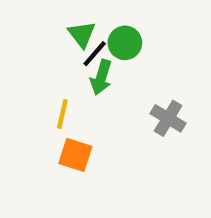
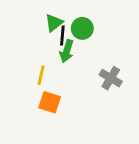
green triangle: (82, 34) -> (54, 23), turned 30
black line: (95, 54) -> (62, 36), turned -36

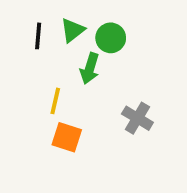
black line: (62, 36) -> (38, 36), moved
gray cross: (111, 78) -> (137, 118), moved

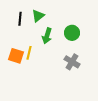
green circle: (111, 38) -> (72, 33), moved
orange square: (67, 137) -> (16, 56), moved

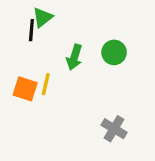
green triangle: (38, 16) -> (43, 17), moved
gray cross: (72, 62) -> (114, 129), moved

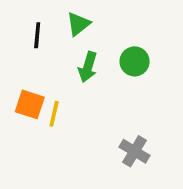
green triangle: (43, 17) -> (78, 24), moved
yellow line: (46, 84) -> (54, 114), moved

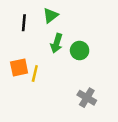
green circle: (135, 61) -> (80, 51), moved
orange square: (30, 104) -> (19, 67), turned -30

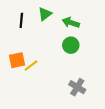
green arrow: (57, 43) -> (71, 23), moved, turned 91
yellow line: (35, 73) -> (31, 66), turned 40

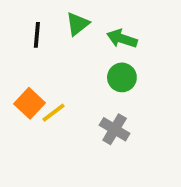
orange square: (17, 60) -> (29, 103), turned -35
gray cross: (77, 87) -> (115, 129), moved

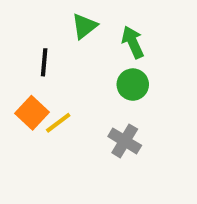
black line: (37, 35) -> (44, 62), moved
green arrow: (122, 39) -> (133, 42), turned 48

